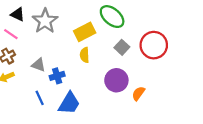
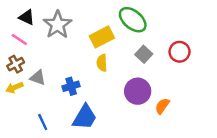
red circle: (154, 45) -> (180, 52), size x0.7
gray triangle: (38, 65) -> (38, 78), moved
blue line: (40, 98) -> (43, 122), moved

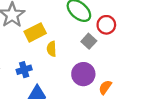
yellow rectangle: (102, 37) -> (35, 32), moved
red circle: (180, 52) -> (106, 25), moved

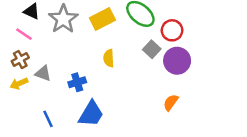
yellow rectangle: (35, 32) -> (102, 19), moved
purple circle: (83, 74) -> (177, 61), moved

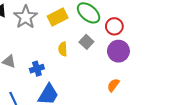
gray square: (152, 49) -> (86, 42), moved

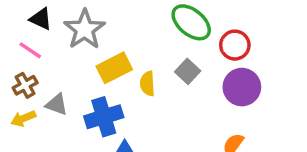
yellow rectangle: (58, 17) -> (114, 68), moved
blue cross: (37, 69) -> (104, 117), size x1.5

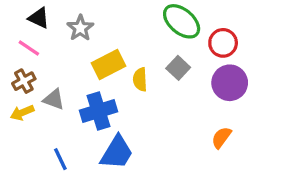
gray star: (85, 29) -> (80, 28), size x0.7

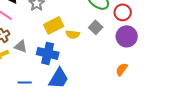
yellow semicircle: (140, 79) -> (73, 34), turned -80
blue cross: (99, 111) -> (48, 53), turned 30
blue line: (60, 159) -> (25, 82), turned -64

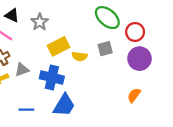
gray square: (96, 27) -> (105, 49), turned 32
gray triangle: (21, 46) -> (22, 70), turned -40

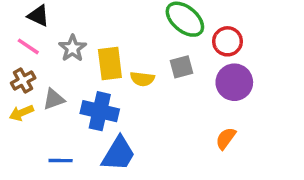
gray star: (40, 22) -> (72, 48), moved
yellow rectangle: (59, 46) -> (110, 63), turned -70

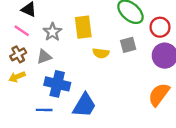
yellow rectangle: (110, 63) -> (83, 27), moved
gray triangle: (54, 99) -> (44, 57), moved
blue cross: (100, 111) -> (57, 84), moved
orange semicircle: (226, 138) -> (159, 95), size x1.5

